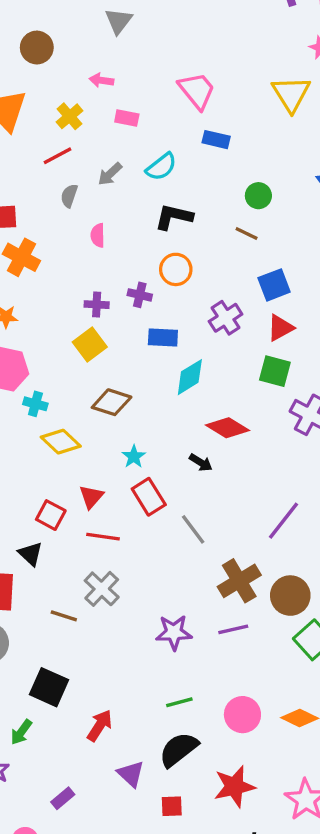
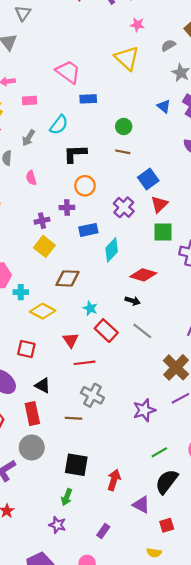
red square: (51, 515) -> (26, 349), moved
gray line: (193, 529) -> (142, 331), moved
red square: (172, 806) -> (167, 525), moved

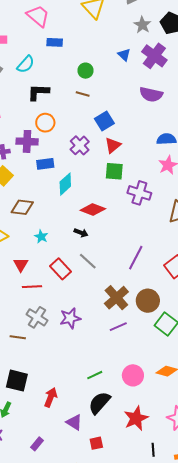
purple cross: (67, 208) -> (27, 141), size x1.5
red rectangle: (106, 331) -> (60, 269), moved
purple star: (144, 410) -> (70, 318), moved

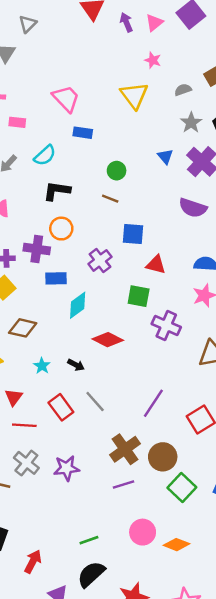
blue square: (104, 121) -> (133, 234), turned 30
red triangle: (113, 145) -> (156, 265), moved, turned 48
black arrow: (81, 233) -> (76, 365), moved
pink circle: (133, 375) -> (143, 532), moved

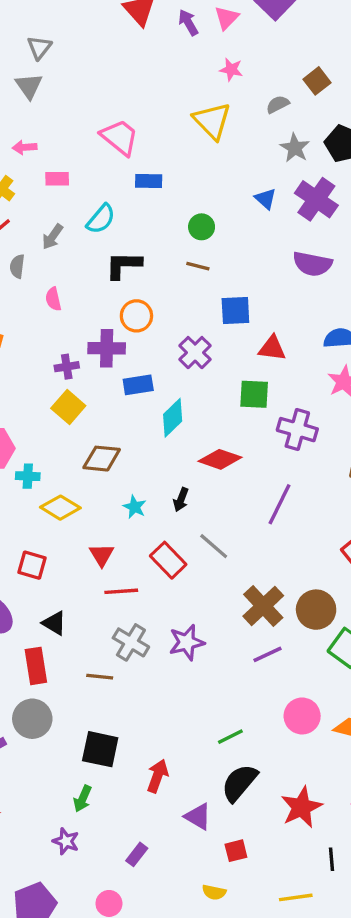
gray triangle: (28, 24) -> (39, 48), moved
black arrow: (76, 365) -> (181, 500), turned 91
purple line: (153, 403) -> (279, 504), moved

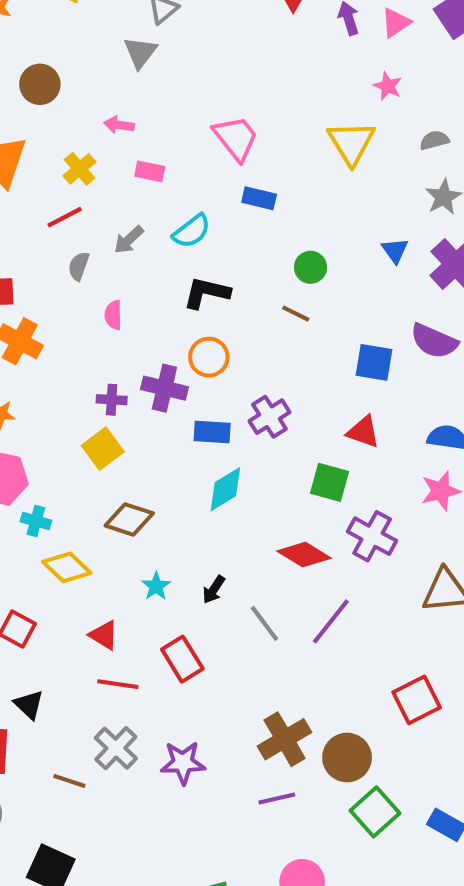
blue square: (235, 310) -> (374, 362), moved
blue rectangle: (138, 385) -> (212, 432), moved
red diamond: (220, 459) -> (304, 555), moved
gray line: (214, 546) -> (264, 623), moved
red triangle: (102, 555) -> (104, 635), turned -40

